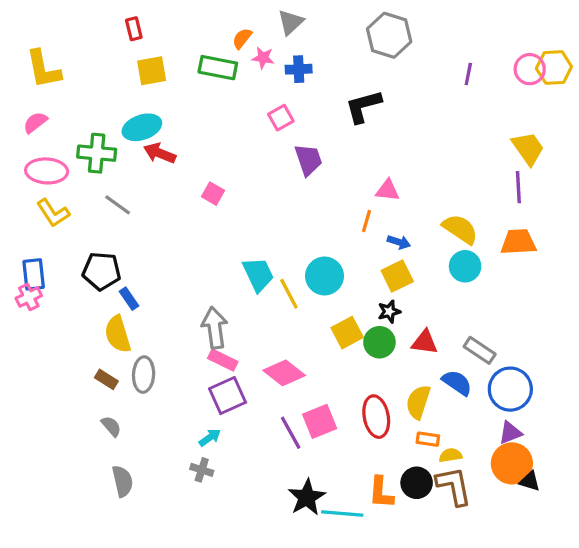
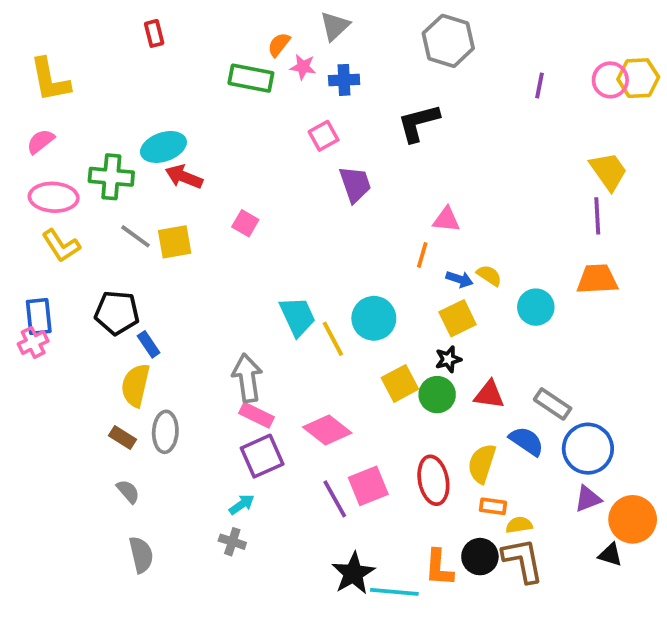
yellow square: (152, 71) -> (175, 242), moved
yellow semicircle: (460, 229) -> (489, 275), moved, size x0.6
yellow semicircle: (118, 334) -> (136, 385), turned 30
orange circle: (512, 463) -> (633, 519), moved

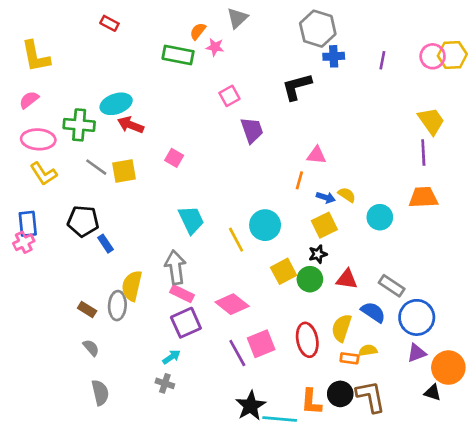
red rectangle: (154, 33) -> (109, 23), turned -48
blue cross: (344, 80) -> (334, 56), moved
cyan trapezoid: (297, 316) -> (191, 220), moved
yellow semicircle: (136, 385) -> (132, 286), moved
yellow semicircle: (519, 525) -> (368, 350), moved

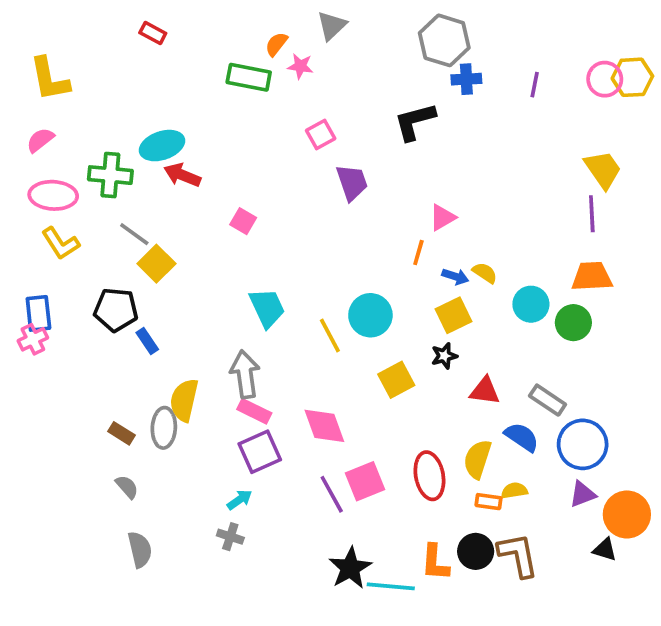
pink triangle: (316, 155) -> (442, 217), turned -36
yellow square: (124, 171) -> (156, 264), moved, turned -35
green circle: (310, 279) -> (573, 323), moved
pink diamond: (232, 304) -> (324, 426), turned 32

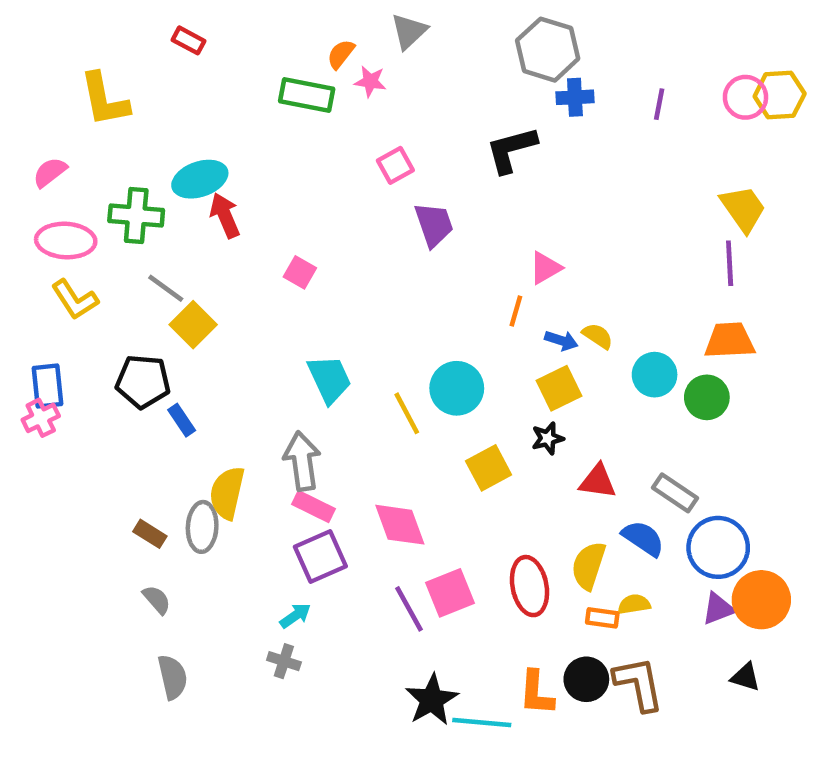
yellow L-shape: (49, 79) -> (104, 100), moved
red arrow: (182, 175) -> (225, 215), turned 45
orange circle: (627, 514) -> (761, 600), moved

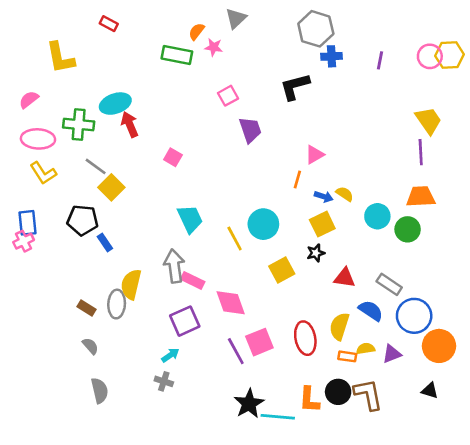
pink rectangle: (314, 506) -> (193, 280), moved
purple triangle: (718, 609) -> (392, 354), moved

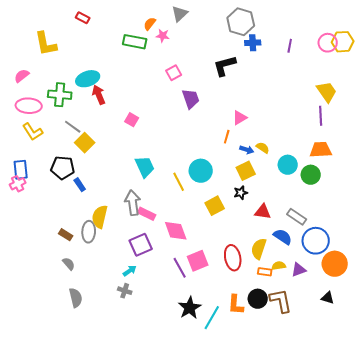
cyan line: (278, 417) -> (212, 318), turned -65

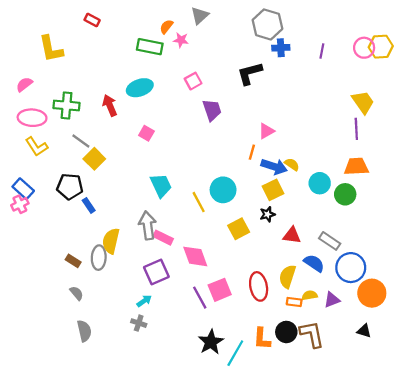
cyan ellipse: (88, 79) -> (140, 88), moved
blue arrow: (247, 150) -> (274, 167), size x1.6
blue rectangle: (21, 170) -> (23, 189), turned -42

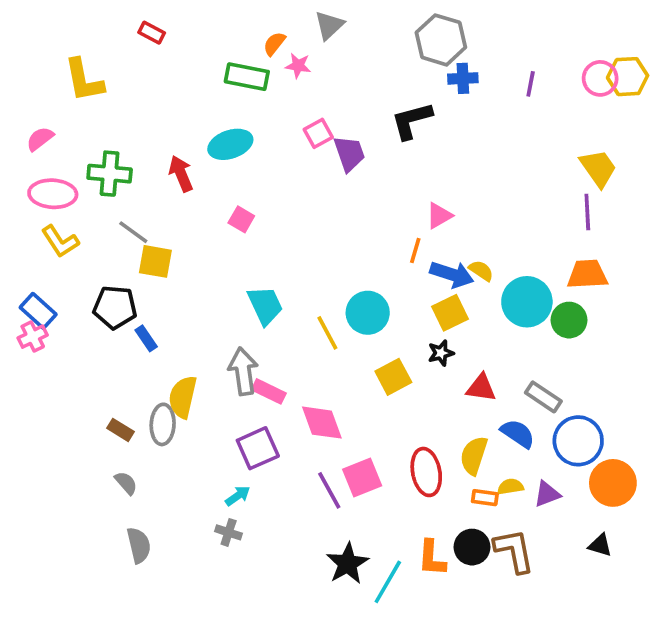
purple trapezoid: (212, 110) -> (349, 153), moved
yellow square: (94, 159) -> (155, 261), turned -35
cyan circle: (320, 183) -> (527, 302), size x1.4

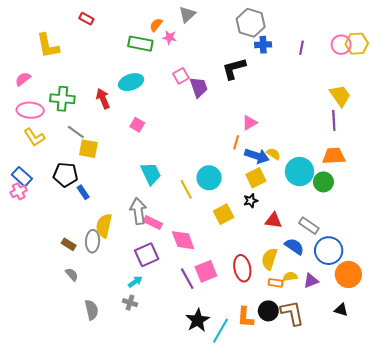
gray semicircle: (139, 545) -> (92, 310), moved

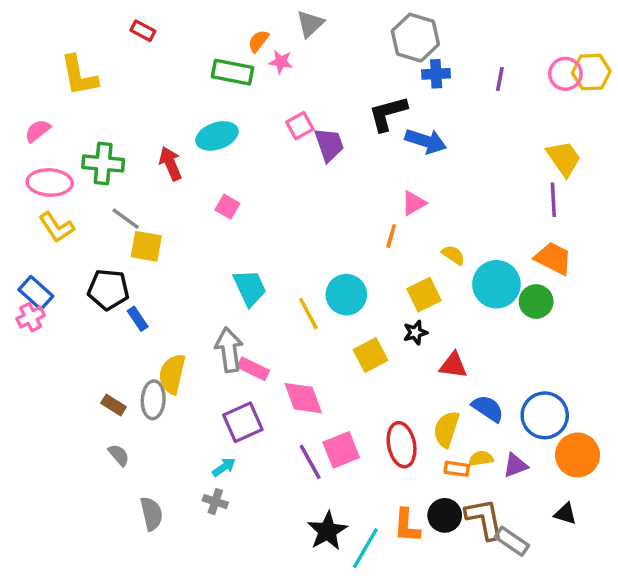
blue arrow: (257, 156) -> (426, 141), moved
orange trapezoid: (334, 156) -> (553, 258), turned 30
gray rectangle: (309, 226) -> (512, 541), moved

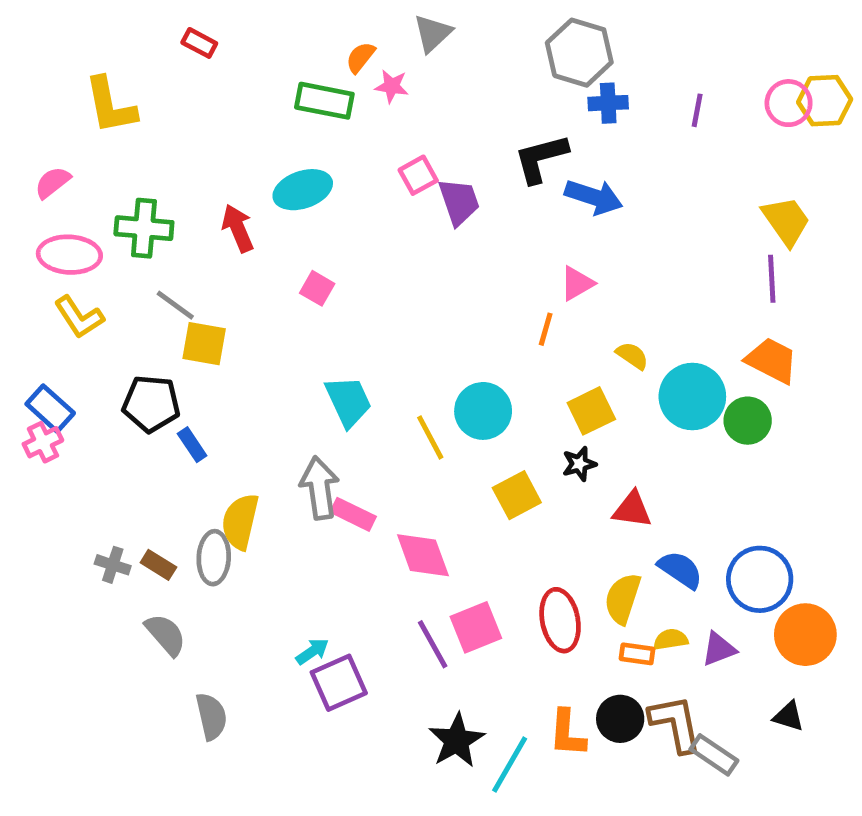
purple square: (243, 422) -> (339, 683), moved
gray semicircle: (119, 455) -> (166, 635), size x1.4
gray cross: (215, 502) -> (113, 565), moved

